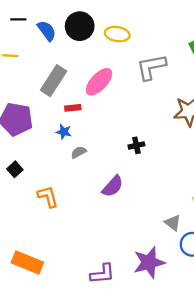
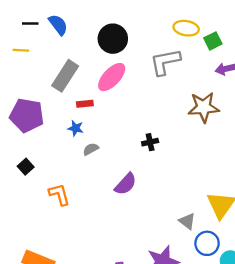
black line: (18, 19) -> (30, 24), moved
black circle: (80, 26) -> (113, 39), moved
yellow ellipse: (117, 34) -> (186, 28), moved

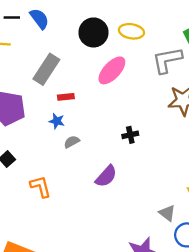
yellow ellipse: (186, 28) -> (131, 31), moved
gray L-shape: (165, 62) -> (167, 60), moved
pink ellipse: (112, 77) -> (112, 70), moved

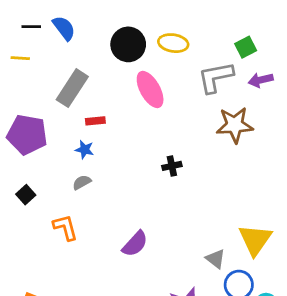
pink ellipse: (112, 70) -> (150, 89), turned -72
gray semicircle: (72, 142) -> (82, 182), moved
purple semicircle: (106, 176) -> (135, 244), moved

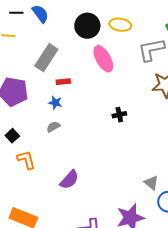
orange L-shape: (65, 227) -> (26, 160), moved
purple semicircle: (135, 244) -> (69, 180), moved

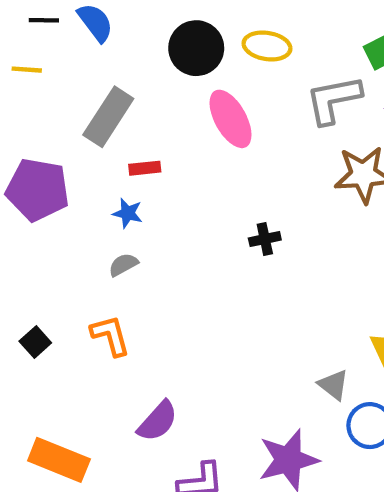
black square: (12, 136) -> (35, 342), moved
orange L-shape: (26, 160) -> (110, 335), moved
purple semicircle: (69, 180) -> (158, 421), moved

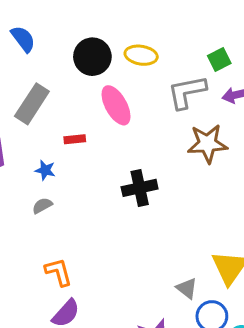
red rectangle: (145, 168) -> (75, 139), moved
black cross: (265, 239) -> (140, 188), size x1.6
orange L-shape: (110, 335) -> (58, 272), moved

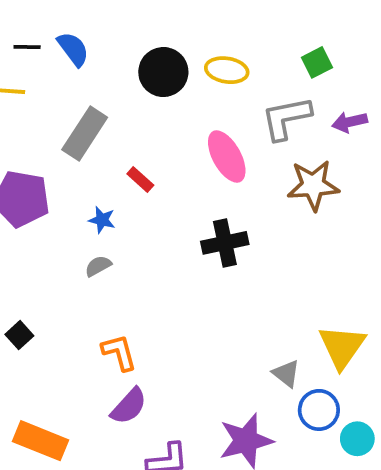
green square: (219, 60) -> (317, 62), moved
pink ellipse: (116, 105) -> (227, 157), moved
red rectangle: (75, 139) -> (140, 180), turned 48

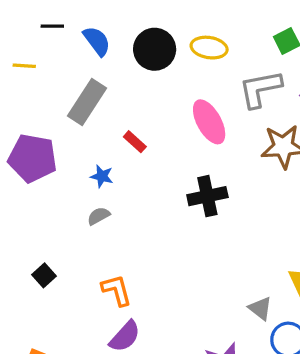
black line: (27, 47) -> (52, 26), moved
blue semicircle: (73, 49) -> (97, 41), moved
black square: (19, 335) -> (44, 275), moved

